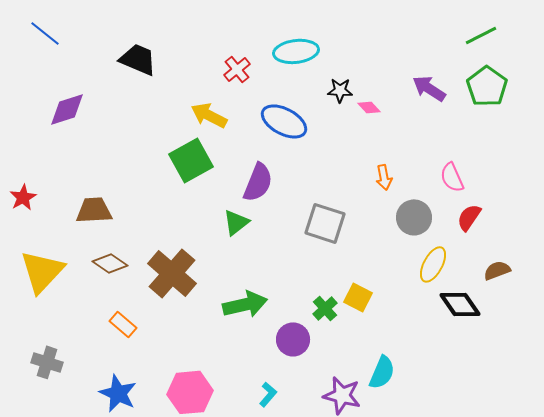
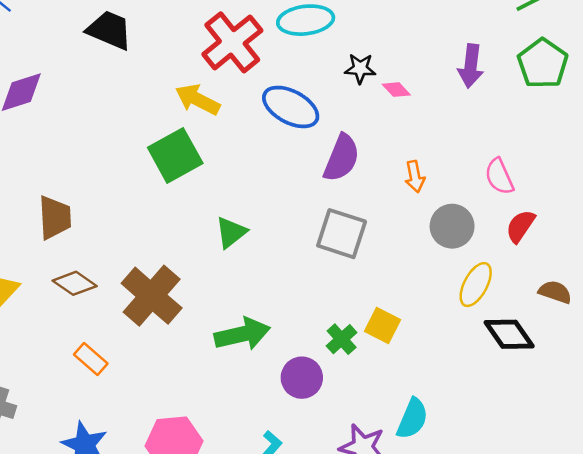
red cross: (237, 69) -> (232, 42), size x1.8
purple arrow: (429, 88) -> (471, 66), turned -116
purple semicircle: (258, 182) -> (342, 158), moved
brown trapezoid: (94, 210) -> (55, 217), turned 90
brown semicircle: (497, 270) -> (555, 292), turned 40

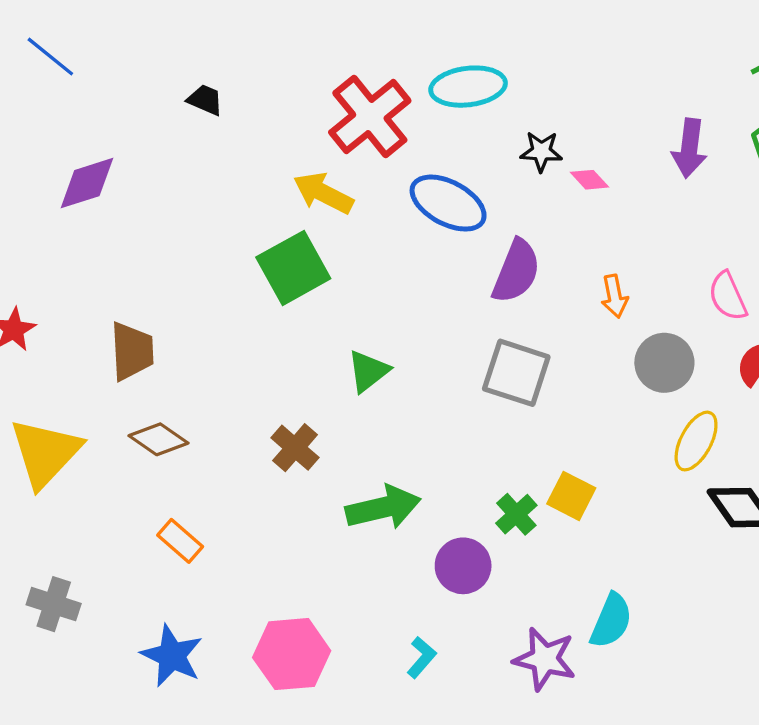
black trapezoid: (109, 30) -> (205, 100), size x0.6
brown cross: (152, 296) -> (295, 448), moved, size x0.6

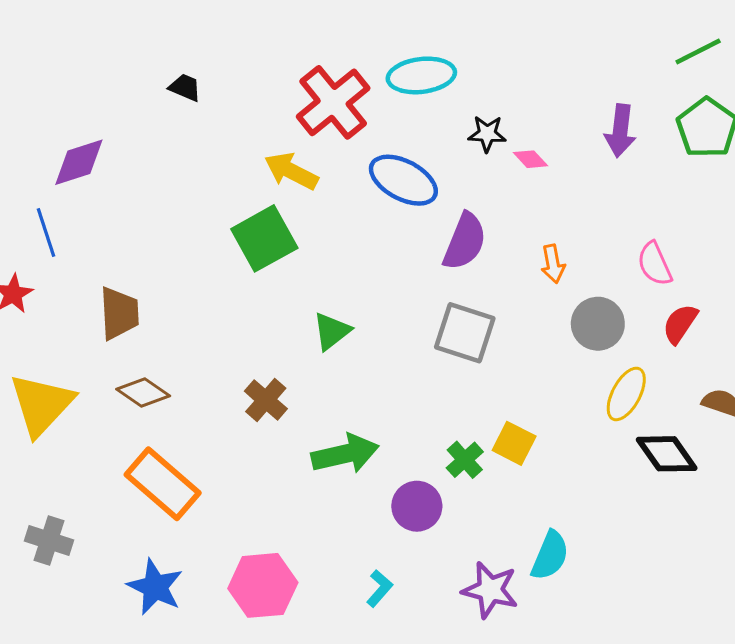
blue line: (50, 57) -> (46, 232), moved, turned 33
orange rectangle: (180, 541) -> (163, 484), size x1.8

